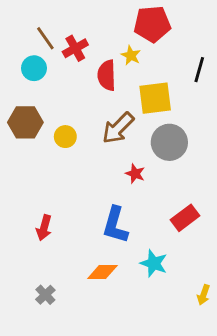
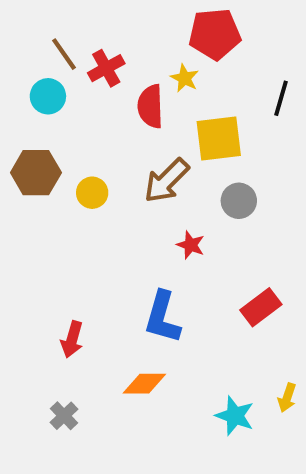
gray circle: (169, 142) -> (239, 201), size x0.7
red arrow: (44, 228) -> (72, 339), moved
cyan star: (154, 263) -> (235, 416), moved
yellow arrow: (204, 295) -> (287, 398), moved

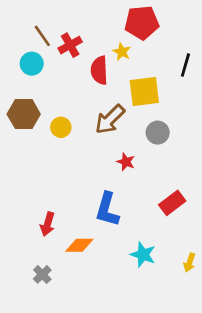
orange diamond: (144, 384) -> (79, 245), moved
cyan star: (235, 416) -> (143, 255), moved

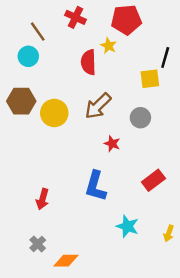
red cross: (70, 45) -> (75, 17), moved, turned -36
yellow square: (144, 91) -> (150, 79), moved, size x0.7
yellow circle: (61, 127) -> (54, 113), size x1.5
orange diamond: (79, 245) -> (66, 261), moved

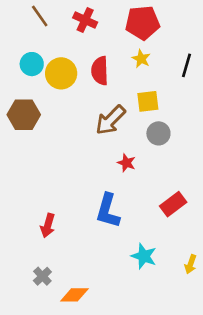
brown line: (38, 32) -> (40, 16), moved
yellow star: (109, 46) -> (141, 59), moved
yellow square: (150, 79) -> (148, 101), moved
yellow circle: (54, 113) -> (61, 73), moved

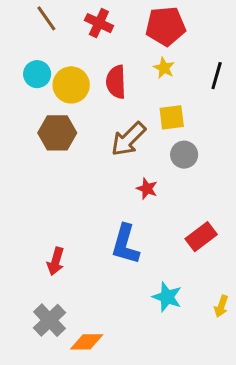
brown hexagon: (24, 115) -> (57, 133), moved
gray cross: (42, 276) -> (49, 320), size x1.5

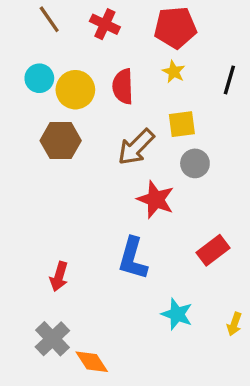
red star: (147, 189) -> (156, 199), size x1.6
orange diamond: (87, 342) -> (92, 362), turned 56

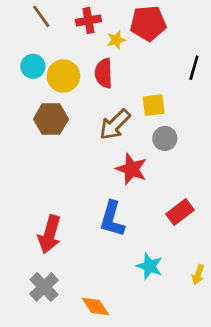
red cross: (105, 24) -> (88, 20), turned -35
yellow star: (174, 72) -> (116, 40), moved, turned 30
red arrow: (59, 276) -> (50, 234), size x1.5
orange diamond: (92, 362) -> (95, 306), moved

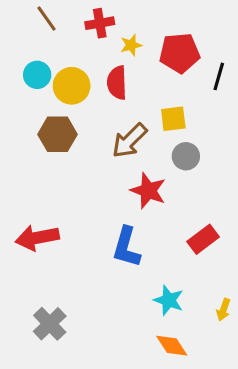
red pentagon: (148, 23) -> (180, 53), moved
red arrow: (50, 234) -> (37, 238), moved, turned 63
orange diamond: (95, 306) -> (172, 346), moved

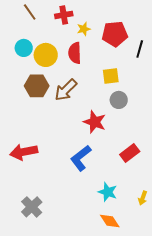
brown arrow: (130, 141) -> (66, 90), moved
blue L-shape: (126, 247) -> (81, 158), turned 36

